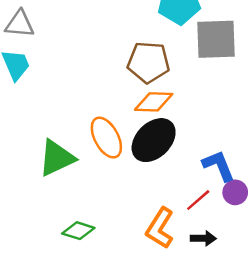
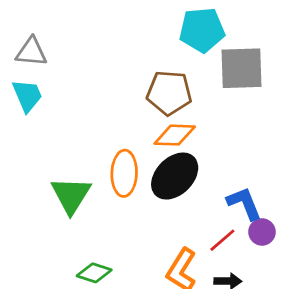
orange ellipse: (106, 138) -> (124, 173), turned 30
green triangle: (57, 158) -> (71, 195), turned -33

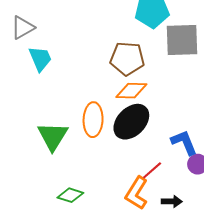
gray triangle: (31, 52) -> (23, 28), turned -35
cyan trapezoid: (27, 96) -> (40, 59), moved
red line: (222, 240) -> (152, 170), moved

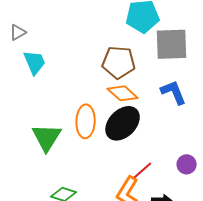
gray triangle: (23, 28) -> (18, 32), size x0.7
orange diamond: (131, 91) -> (123, 93), turned 40
blue L-shape: (184, 142) -> (174, 92), moved

